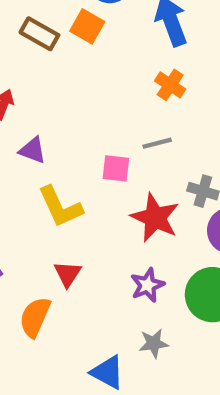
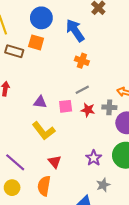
purple triangle: (33, 150) -> (40, 102), moved
red star: (155, 218) -> (88, 110), moved, size x0.6

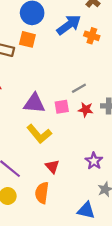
blue arrow: (75, 30) -> (69, 25), turned 90
orange cross: (82, 61) -> (92, 36), moved
purple triangle: (40, 102) -> (34, 103), size x1.5

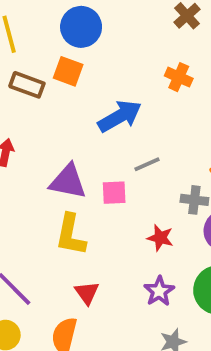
blue arrow: (69, 25) -> (120, 116), moved
red star: (86, 110) -> (160, 238), moved
yellow L-shape: (39, 134) -> (71, 235), turned 45

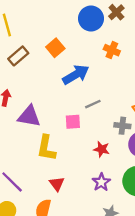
blue circle: (81, 27) -> (91, 19), moved
orange square: (68, 71) -> (55, 48), moved, turned 30
brown rectangle: (27, 85) -> (18, 56), turned -60
purple triangle: (68, 182) -> (29, 116), moved

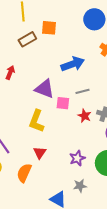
orange square: (55, 48) -> (49, 28), moved, turned 35
purple triangle: (29, 116) -> (45, 89), moved
red star: (102, 149) -> (85, 116), moved

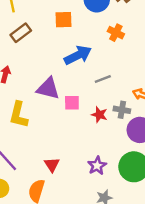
orange square: (49, 28) -> (64, 20), moved
gray line: (82, 91) -> (103, 79), moved
yellow L-shape: (37, 121) -> (19, 115), moved

